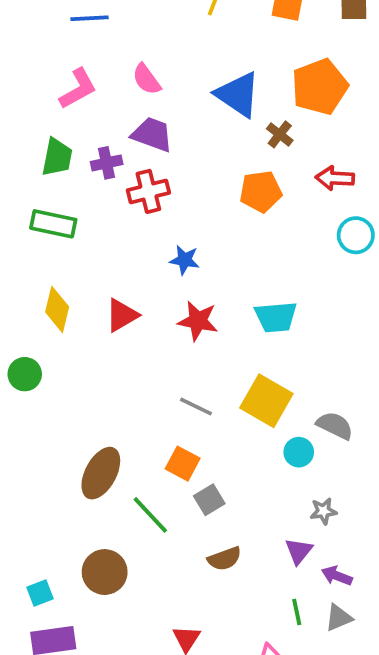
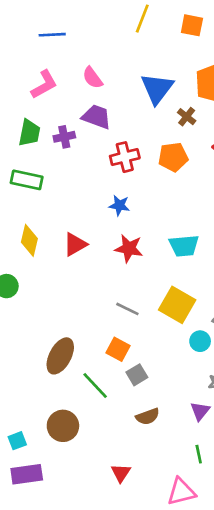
blue triangle: (238, 94) -> (157, 88), turned 33
red cross: (148, 191) -> (125, 157), moved

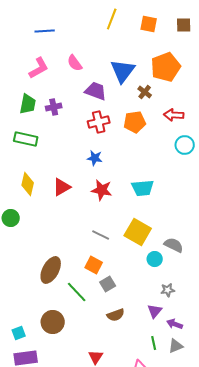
purple trapezoid: (97, 117) -> (96, 91), moved

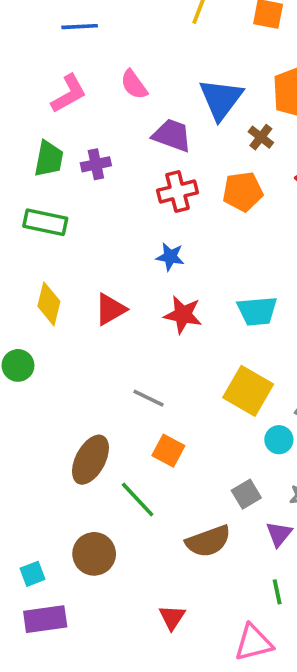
gray line: (101, 235) -> (148, 398), moved
gray square: (108, 284) -> (246, 494), moved
brown semicircle: (116, 315) -> (208, 541), size x1.4

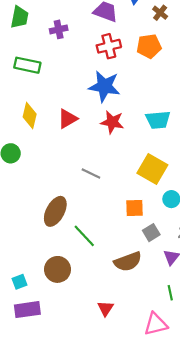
green trapezoid: (49, 159) -> (20, 17), moved
blue star: (170, 257) -> (104, 86), size x1.8
orange square: (168, 451) -> (135, 208), moved, turned -30

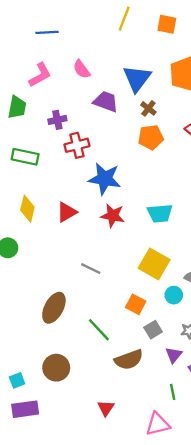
brown cross: (160, 13) -> (148, 108), moved
red cross: (109, 46) -> (77, 145), moved
orange square: (135, 208) -> (136, 304), turned 30
green line: (84, 236) -> (99, 330), moved

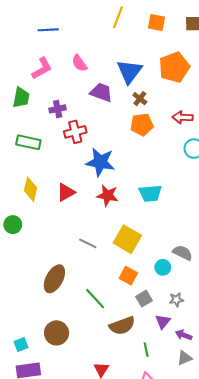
yellow square: (154, 264) -> (127, 239), moved
green line: (173, 392) -> (146, 350), moved

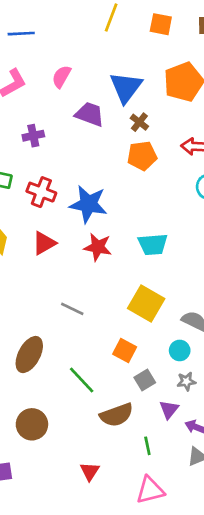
pink semicircle: (79, 63) -> (61, 77), turned 66
red cross: (75, 132) -> (41, 192), moved, turned 35
yellow square: (127, 239) -> (146, 303), moved
cyan circle: (163, 267) -> (180, 350), moved

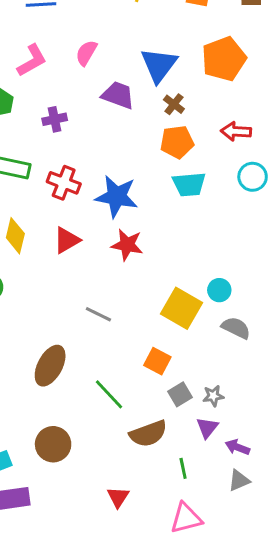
cyan trapezoid: (153, 244) -> (189, 184), moved
cyan circle: (180, 350) -> (219, 290), moved
gray star: (186, 381) -> (213, 396), moved

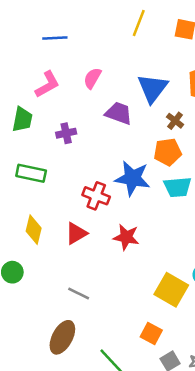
brown cross: (174, 104) -> (175, 121), moved
red cross: (64, 183) -> (96, 196), moved
blue star: (117, 196) -> (132, 178), moved
gray line: (98, 314) -> (79, 293), moved

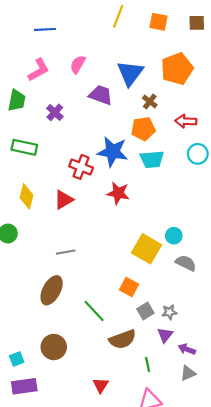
purple cross: (66, 133) -> (55, 112), turned -35
red star: (126, 237) -> (118, 193), moved
gray line: (79, 293) -> (66, 252), turned -36

